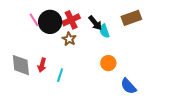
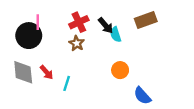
pink line: (34, 20) -> (38, 22), turned 32
black circle: (50, 22) -> (29, 36), moved
red arrow: (42, 65) -> (47, 72), turned -56

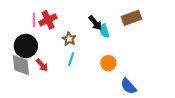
red cross: (79, 22) -> (48, 20), moved
black circle: (29, 36) -> (26, 46), moved
cyan line: (67, 83) -> (71, 59), moved

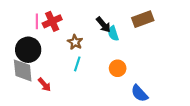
red arrow: (42, 65) -> (45, 85), moved

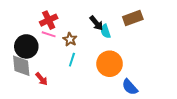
pink line: (37, 21) -> (49, 34), moved, turned -72
orange circle: (118, 68) -> (110, 64), size x1.6

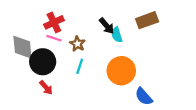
black circle: (26, 46) -> (43, 62), moved
gray diamond: (21, 66) -> (22, 47), moved

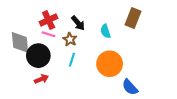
brown rectangle: (147, 20) -> (133, 18), turned -48
black arrow: (107, 26) -> (78, 23), moved
red arrow: (46, 88) -> (41, 79), turned -72

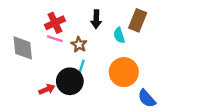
brown rectangle: (133, 18) -> (138, 20), moved
black arrow: (78, 23) -> (96, 19), moved, turned 42
black circle: (38, 56) -> (70, 81), moved

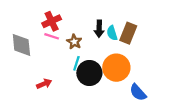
black arrow: (96, 19) -> (99, 29), moved
brown rectangle: (138, 20) -> (128, 33), moved
black circle: (70, 81) -> (89, 73), moved

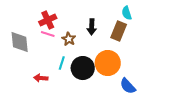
cyan semicircle: (112, 33) -> (127, 13), moved
cyan line: (76, 63) -> (62, 63), moved
red arrow: (44, 84) -> (41, 78), turned -152

